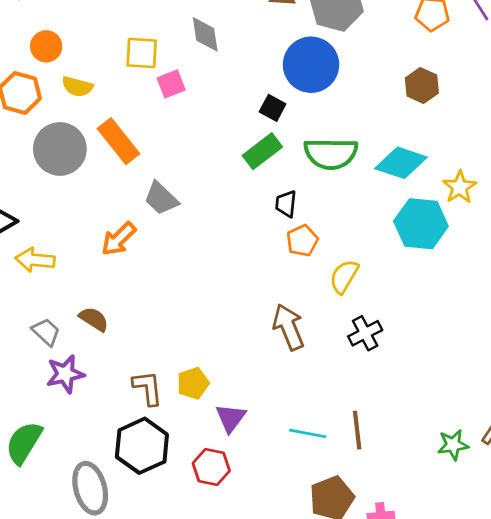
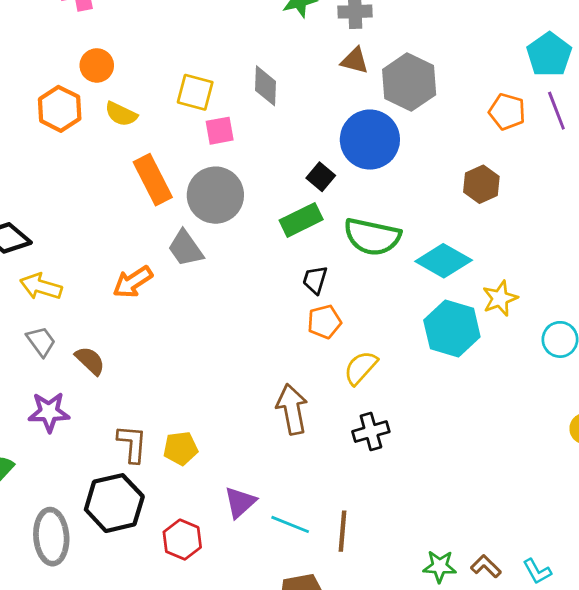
gray circle: (60, 149) -> (215, 195), moved
gray trapezoid: (46, 332) -> (41, 341), moved
purple triangle: (231, 418) -> (240, 502), moved

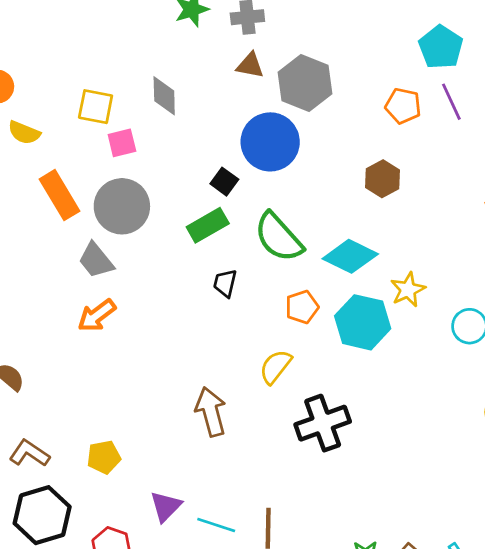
green semicircle: (372, 237) -> (279, 237), turned 40
orange arrow: (133, 282) -> (97, 315), moved
orange pentagon: (324, 322) -> (302, 307), moved
black cross: (371, 432) -> (323, 423), moved, size x1.5
brown L-shape: (132, 444) -> (29, 453), moved, turned -57

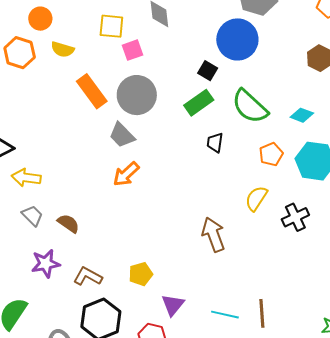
cyan diamond: (350, 256) -> (302, 115), size x0.6
black cross: (323, 423) -> (295, 217), moved, size x0.7
purple triangle: (166, 506) -> (173, 305), moved

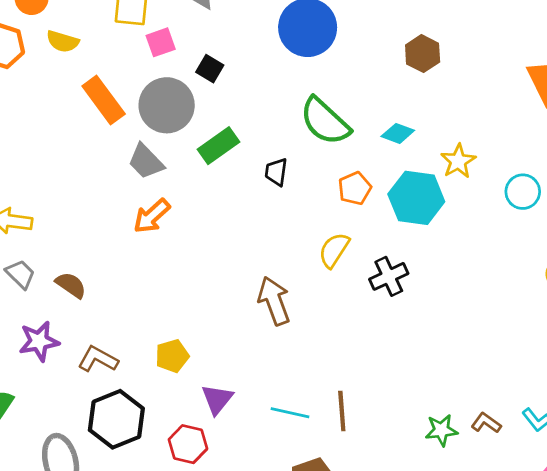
black square: (208, 71) -> (210, 69), moved
green rectangle: (199, 103) -> (219, 146), moved

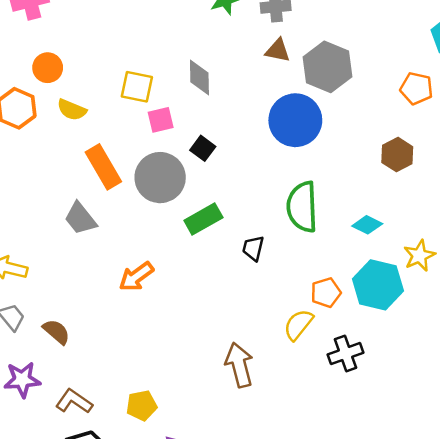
green semicircle: (325, 121) -> (302, 207), turned 39
gray trapezoid: (146, 161) -> (80, 218), moved
orange pentagon: (355, 188) -> (326, 293), moved

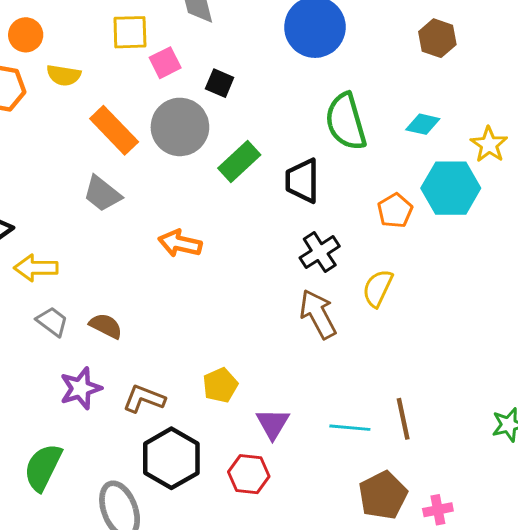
black trapezoid: (253, 248) -> (302, 181), size x1.5
orange arrow: (136, 277) -> (180, 243), turned 63
yellow semicircle: (298, 325) -> (378, 288), moved
black cross: (346, 354) -> (320, 252), moved

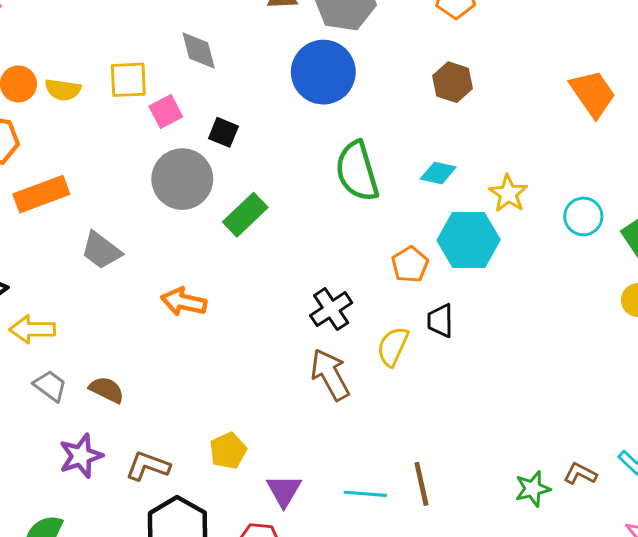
yellow semicircle: (64, 75) -> (63, 90), moved
orange rectangle: (114, 130) -> (41, 194), moved, turned -66
black trapezoid: (302, 181) -> (440, 321), moved, size x0.7

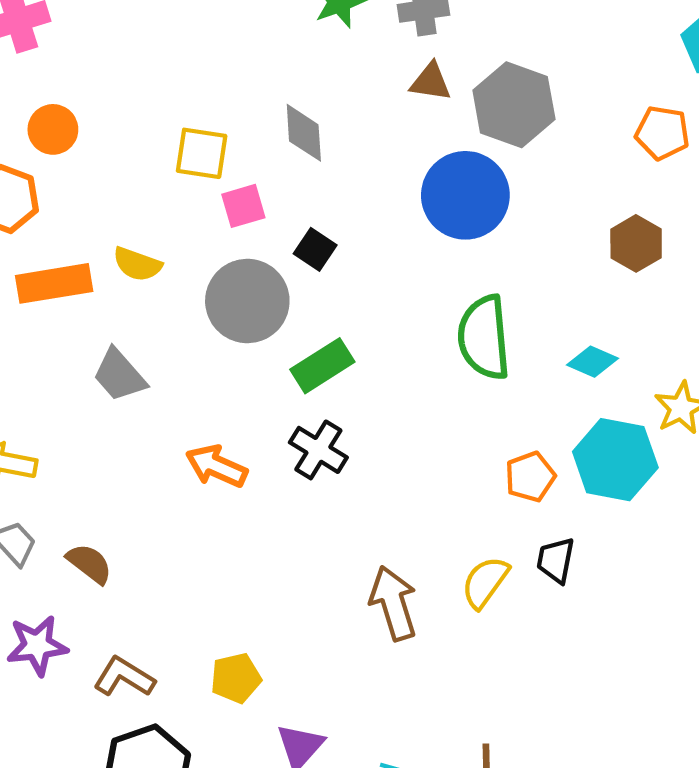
yellow semicircle: (63, 90) -> (137, 264), moved
black cross: (331, 309) -> (318, 450), moved, turned -36

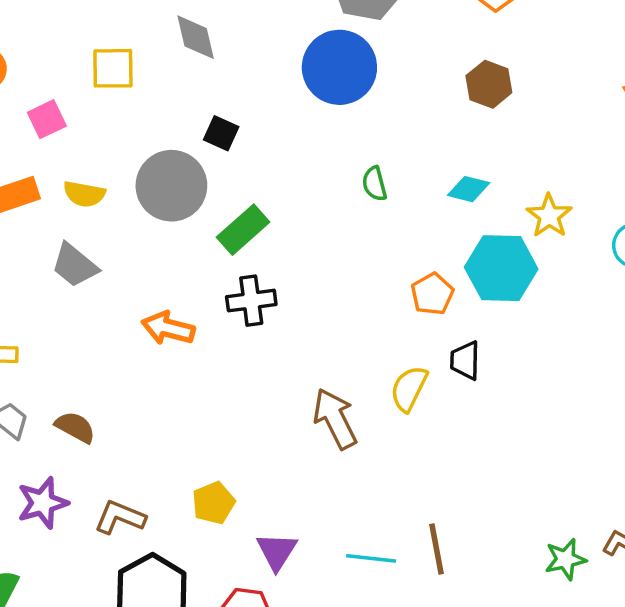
pink square: (243, 206) -> (47, 119), moved
yellow semicircle: (137, 264) -> (84, 194), moved
green semicircle: (484, 337) -> (375, 184), size x0.5
black cross: (318, 450) -> (251, 301), turned -30

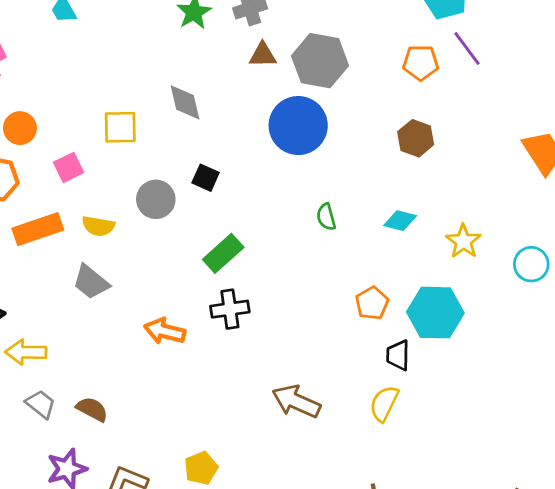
gray circle: (171, 186) -> (156, 199), moved, size x0.7
cyan hexagon: (501, 268) -> (435, 313), moved
yellow semicircle: (409, 388) -> (384, 404), moved
brown arrow: (335, 419) -> (296, 401), turned -39

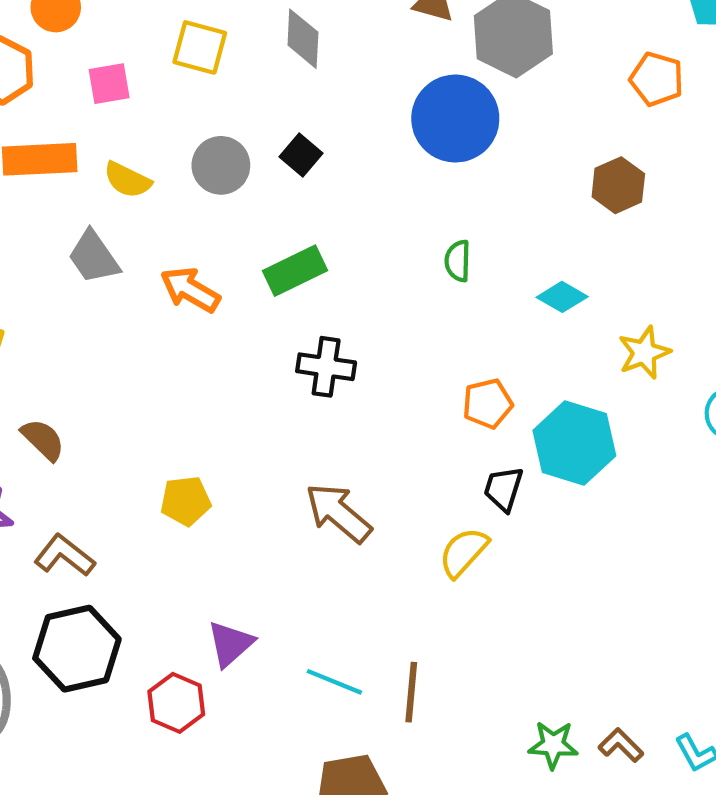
black cross: (230, 309) -> (326, 367), moved
orange arrow: (165, 331) -> (190, 290), moved
yellow pentagon: (201, 468) -> (186, 501), moved

